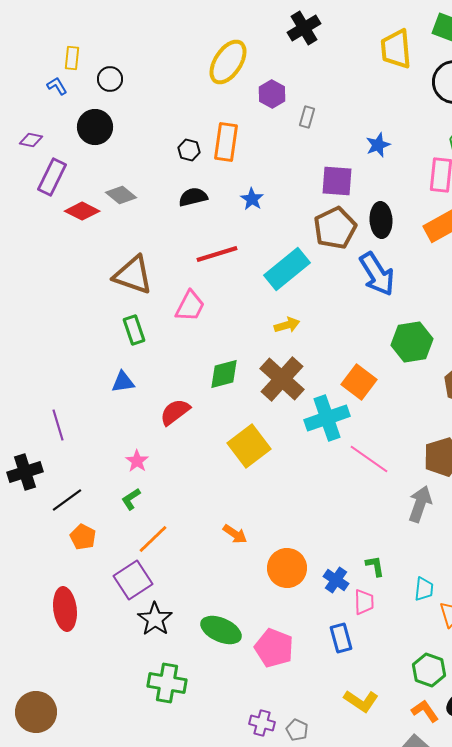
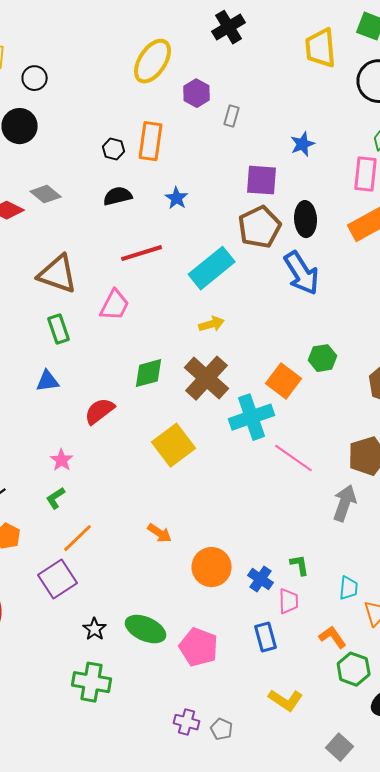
green hexagon: (412, 342) -> (323, 358), moved, size x0.7
black star: (155, 619) -> (95, 629), moved, size x0.7
orange L-shape: (425, 711) -> (333, 637), moved

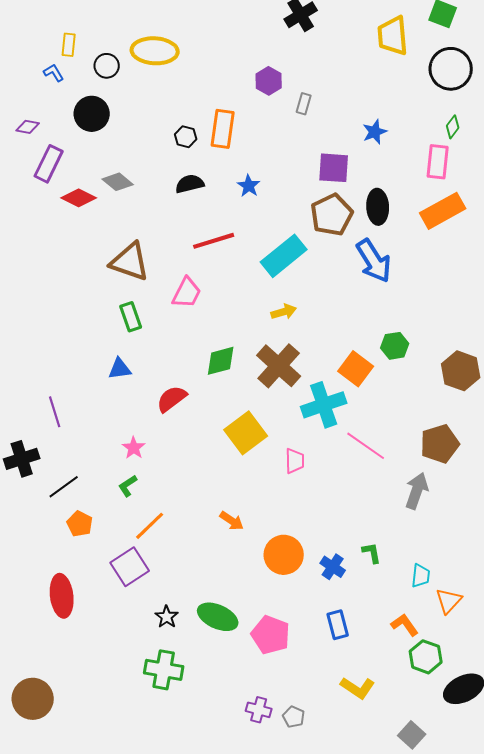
yellow ellipse: (153, 61) -> (155, 51), moved, turned 60
pink trapezoid: (289, 601) -> (295, 461), moved

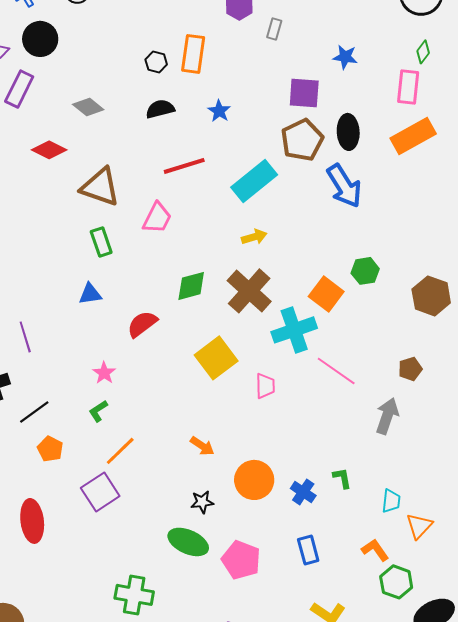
black circle: (92, 114) -> (40, 39), moved
blue star: (375, 132) -> (345, 57), turned 30
red diamond: (79, 198) -> (49, 150), moved
brown pentagon: (440, 444) -> (410, 369), size x0.6
black star: (167, 617) -> (202, 502), moved, turned 30

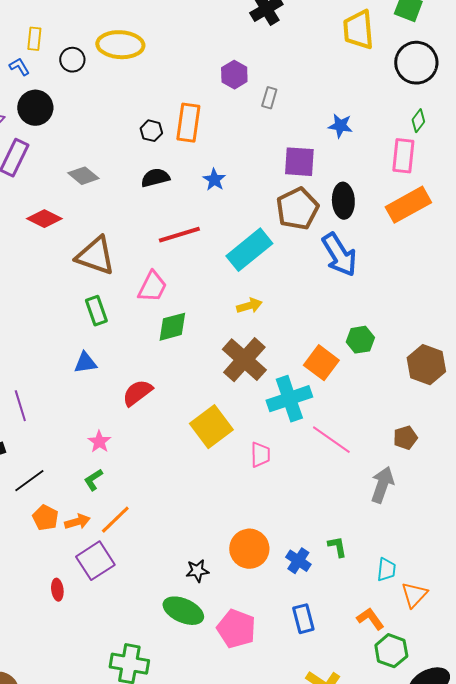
green diamond: (191, 286) -> (172, 327), moved
orange arrow: (202, 446) -> (77, 522), moved, turned -50
red ellipse: (32, 521) -> (57, 590), moved, size x0.5

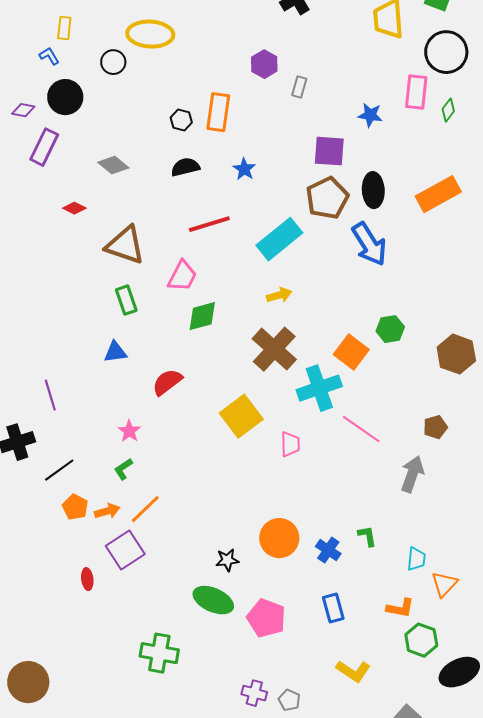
black circle: (72, 60) -> (113, 62), moved
pink rectangle: (403, 156) -> (416, 92), moved
red diamond: (44, 219) -> (74, 208), size x0.7
orange L-shape: (370, 619) -> (400, 608), turned 136

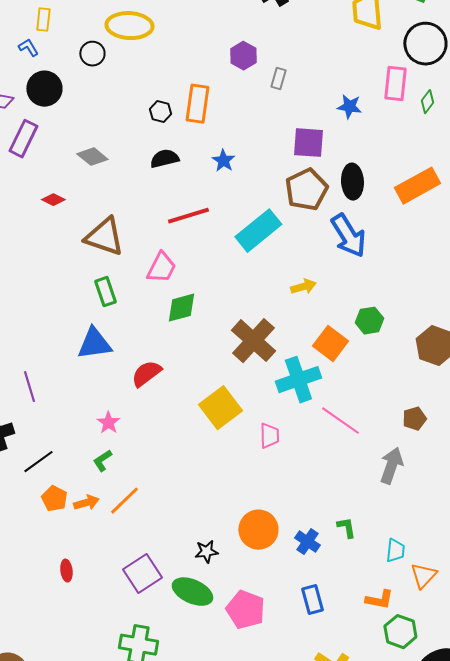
yellow arrow: (279, 295) -> (303, 287), moved
blue triangle: (115, 352) -> (94, 344), size x1.5
purple square: (125, 550) -> (142, 574), moved

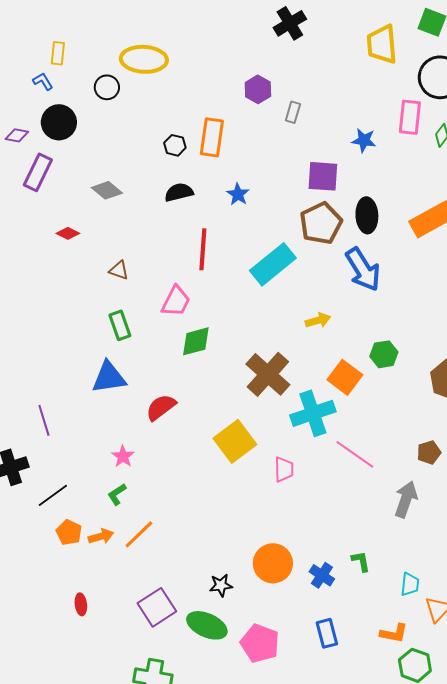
red line: (188, 216) -> (203, 249), turned -69
brown triangle: (104, 237) -> (119, 270), size x0.5

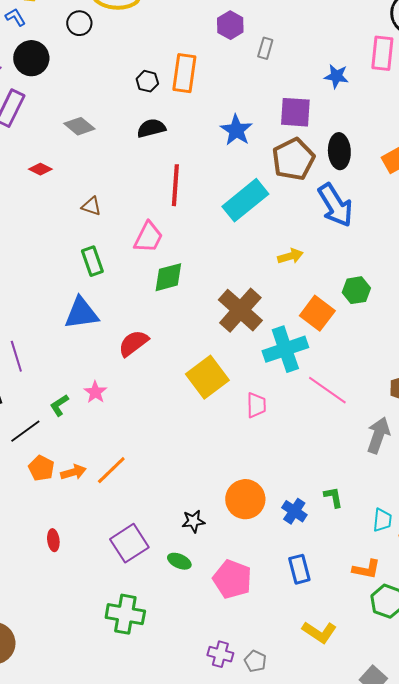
blue star: (238, 194) -> (236, 130), moved, size x1.4
green L-shape: (117, 494) -> (59, 405), moved
green ellipse: (207, 625) -> (179, 561), size x0.6

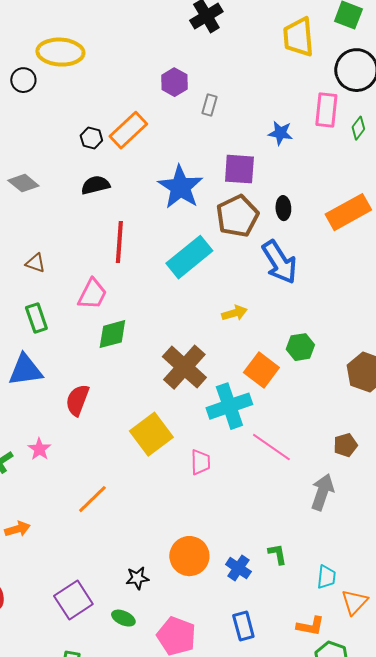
orange rectangle: (184, 73) -> (128, 130), turned 39
blue star: (236, 130) -> (180, 187), size x1.4
black ellipse: (339, 151) -> (283, 208), size x0.7
red semicircle: (133, 343) -> (77, 400), turned -32
orange line: (111, 470) -> (92, 499), moved

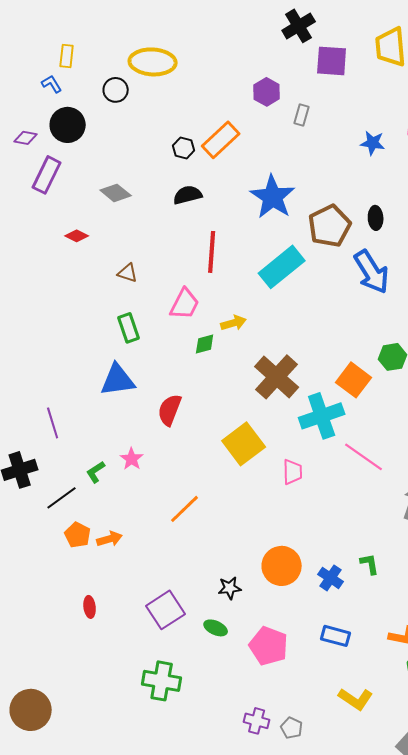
purple square: (239, 169) -> (332, 61), moved
yellow arrow: (234, 313) -> (234, 323), moved
green diamond: (112, 334) -> (205, 344), size x0.7
blue rectangle: (243, 626) -> (336, 636), turned -60

